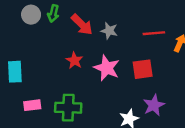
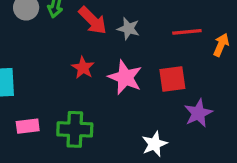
purple star: (154, 105) -> (198, 113), moved

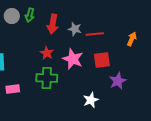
red arrow: (93, 20) -> (53, 24), turned 54
red line: (187, 32) -> (95, 34), moved
green cross: (75, 129) -> (47, 78), moved

